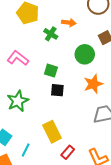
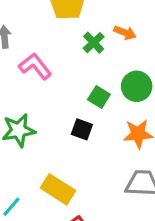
green square: (51, 71) -> (99, 97), moved
yellow rectangle: (52, 132) -> (58, 189), turned -45

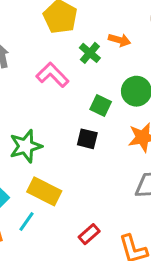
pink L-shape: (35, 66) -> (52, 75), moved
yellow rectangle: (58, 189) -> (44, 191), moved

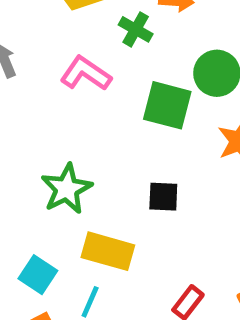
green square: (101, 105) -> (167, 105), size x1.5
black square: (87, 139) -> (163, 197), moved

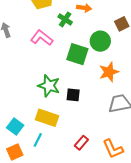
green star: (67, 189) -> (49, 86), moved, turned -30

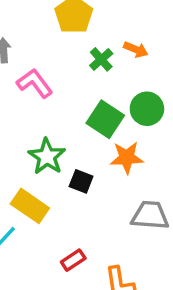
pink L-shape: (42, 38) -> (35, 83), moved
orange star: (109, 72) -> (127, 158), moved

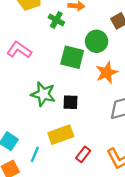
orange star: (127, 158) -> (107, 73), moved
yellow rectangle: (30, 206) -> (61, 135), moved, turned -35

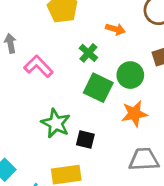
green cross: (56, 20) -> (88, 53), moved

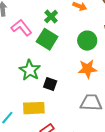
green cross: (88, 53) -> (51, 17), moved
green square: (98, 88) -> (47, 39), moved

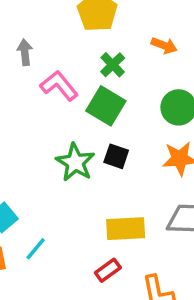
black square: (50, 84) -> (116, 156), moved
yellow rectangle: (34, 108) -> (126, 229), moved

